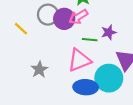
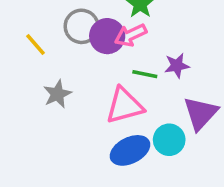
gray star: (39, 69) -> (57, 94), moved
cyan circle: (109, 78) -> (169, 140), size x0.7
blue ellipse: (86, 87) -> (130, 150), turned -35

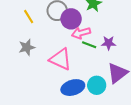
pink arrow: (131, 35) -> (81, 33), moved
gray star: (57, 94) -> (27, 47), moved
pink triangle: (125, 106) -> (60, 59), moved, turned 30

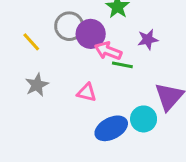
pink arrow: (81, 33) -> (108, 51), turned 48
purple star: (109, 43) -> (148, 39), moved
pink triangle: (60, 59) -> (87, 92), size x0.6

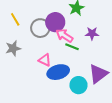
gray circle: (69, 26) -> (40, 28), moved
blue ellipse: (111, 128) -> (58, 72), moved

